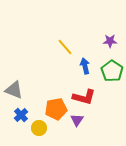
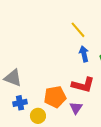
yellow line: (65, 47) -> (78, 30), moved
blue cross: (21, 115) -> (20, 103), turned 32

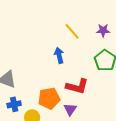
blue arrow: (84, 54) -> (59, 55), moved

